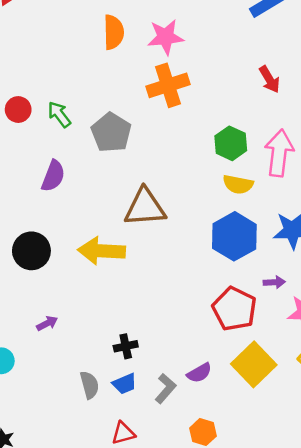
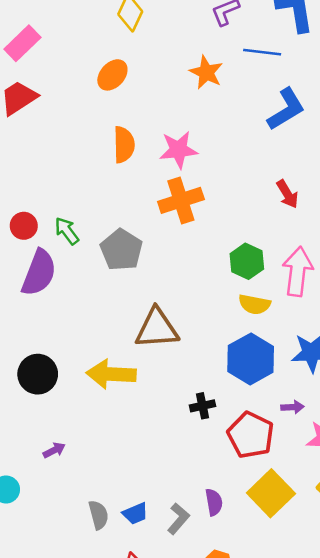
purple semicircle: (53, 176) -> (39, 273), moved, size x1.4
black cross: (126, 346) -> (202, 406), moved
purple semicircle: (199, 373) -> (214, 502), turned -70

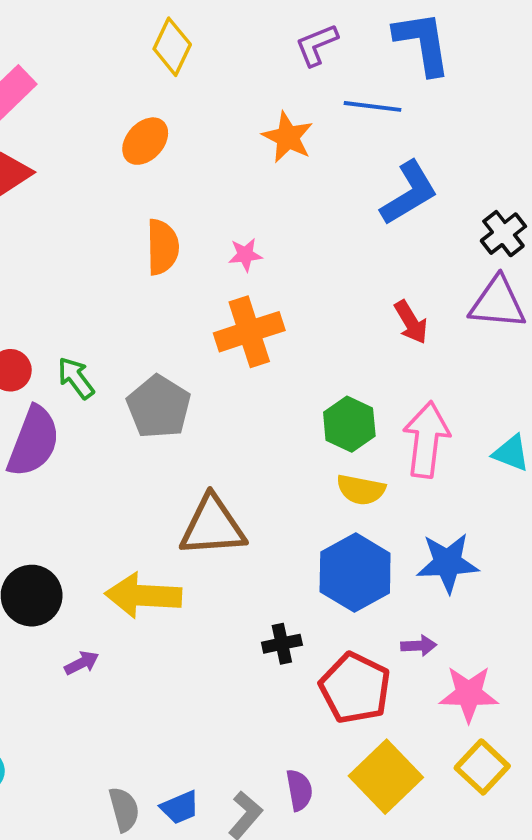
pink star: (178, 150) -> (245, 255), size x0.6
purple arrow: (54, 450) -> (82, 663), moved

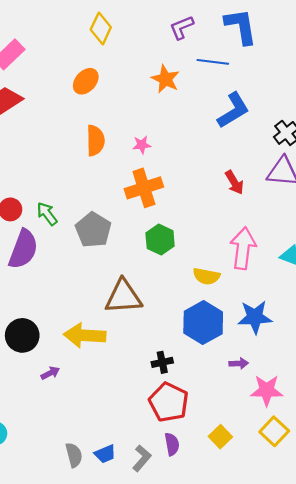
green hexagon: (349, 424) -> (160, 240), moved
red pentagon: (355, 688) -> (169, 402), moved
yellow square: (386, 777) -> (220, 437), size x0.6

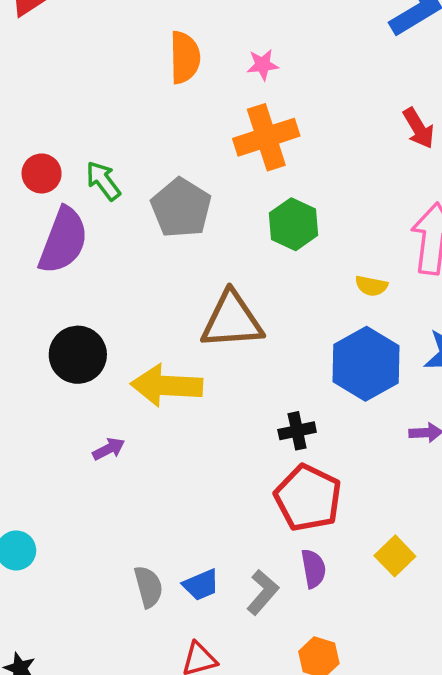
yellow semicircle: (206, 276) -> (371, 286), size x0.7
black circle: (22, 335) -> (78, 355), moved

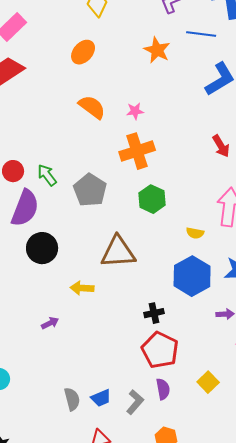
orange semicircle: (185, 57) -> (92, 107), turned -52
black circle: (78, 355) -> (42, 248), moved
yellow arrow: (167, 386) -> (82, 288), size x0.6

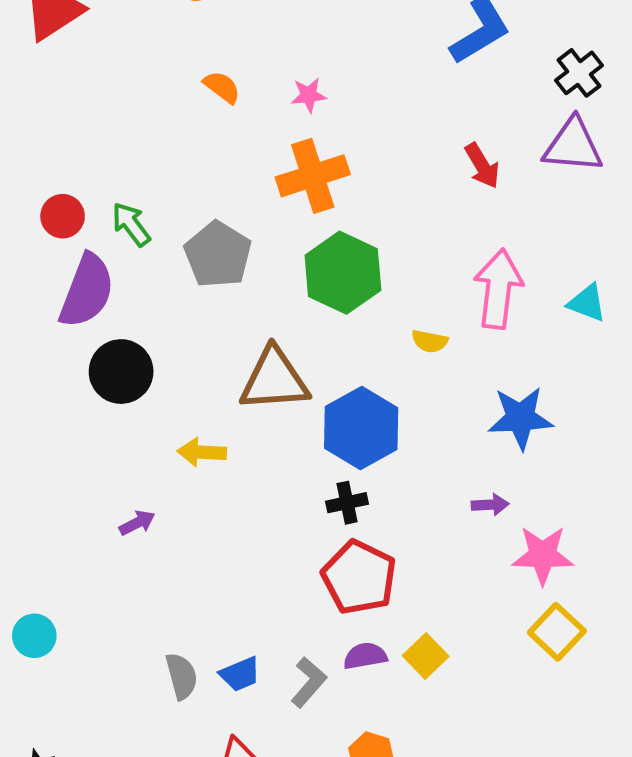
orange semicircle: (92, 107) -> (222, 87), size x0.7
green hexagon: (152, 199) -> (343, 273), size x1.4
blue hexagon: (192, 276) -> (361, 428), moved
yellow square: (208, 382) -> (426, 656), moved
purple semicircle: (163, 389) -> (365, 656), turned -90

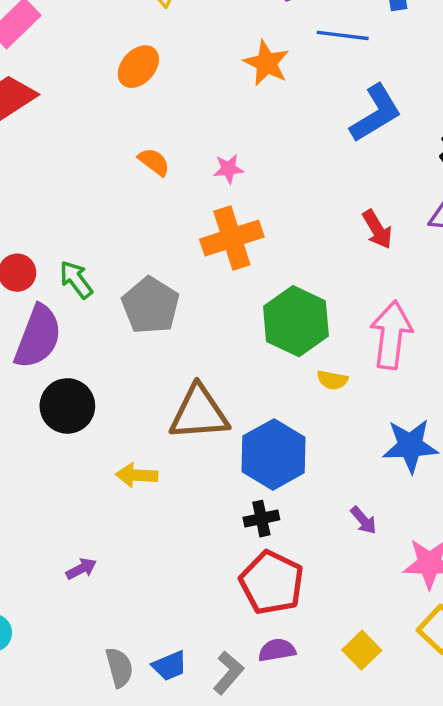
green hexagon: (343, 273) -> (296, 321), moved
purple arrow: (490, 505) -> (363, 520), moved, turned 52
purple arrow: (137, 523) -> (81, 569), moved
yellow square: (426, 656) -> (362, 650), moved

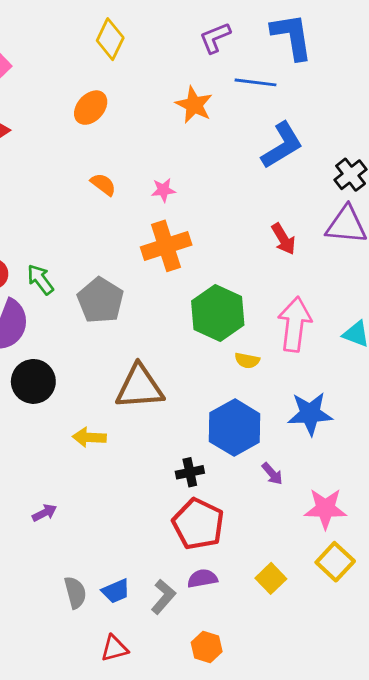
blue hexagon: (273, 454) -> (235, 428), moved

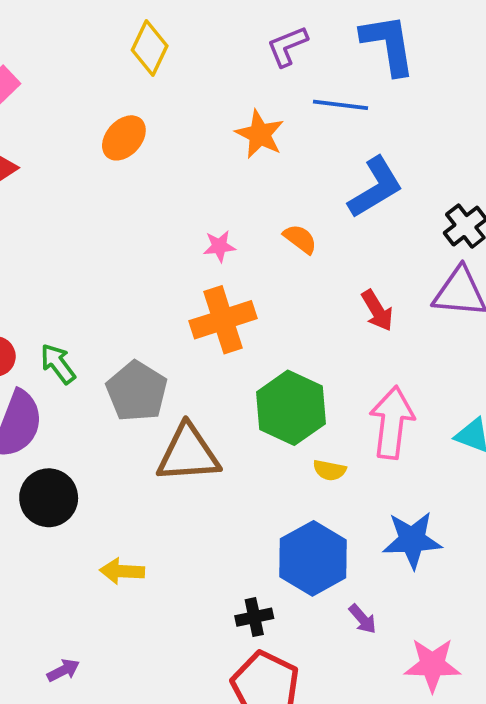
orange semicircle: (103, 184) -> (300, 239), moved
brown triangle: (140, 387) -> (188, 454), moved

